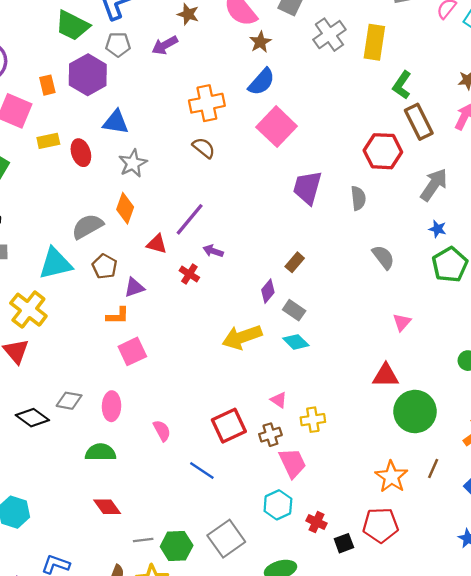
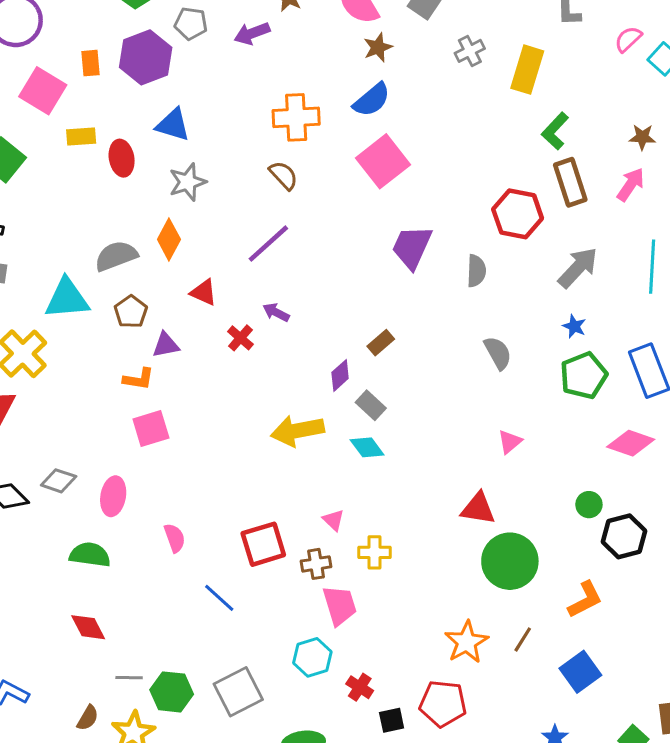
gray cross: (329, 35) -> (470, 51), size x0.7
purple line: (190, 219) -> (268, 244), moved

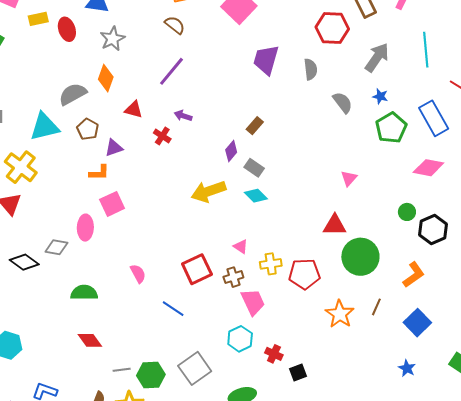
gray semicircle: (498, 353) -> (343, 103), moved
pink ellipse: (113, 496) -> (85, 228), moved
red pentagon: (443, 704) -> (304, 274), moved

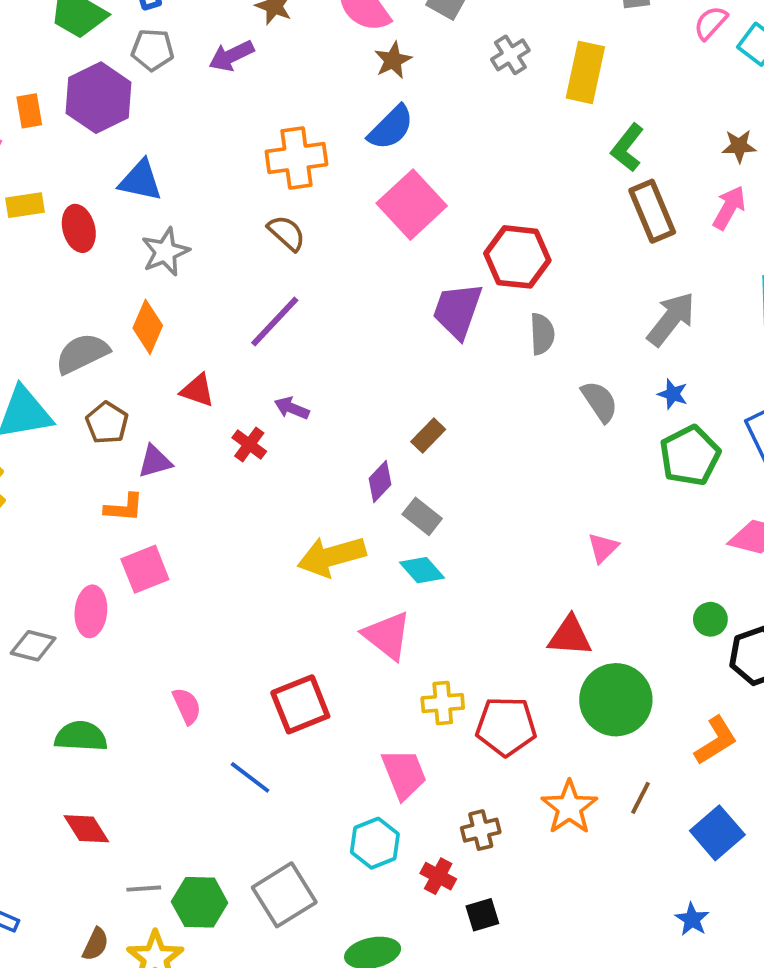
red hexagon: (332, 28) -> (517, 257), moved
pink triangle: (241, 247) -> (387, 635), moved, size x1.8
brown cross: (233, 277) -> (481, 830), moved

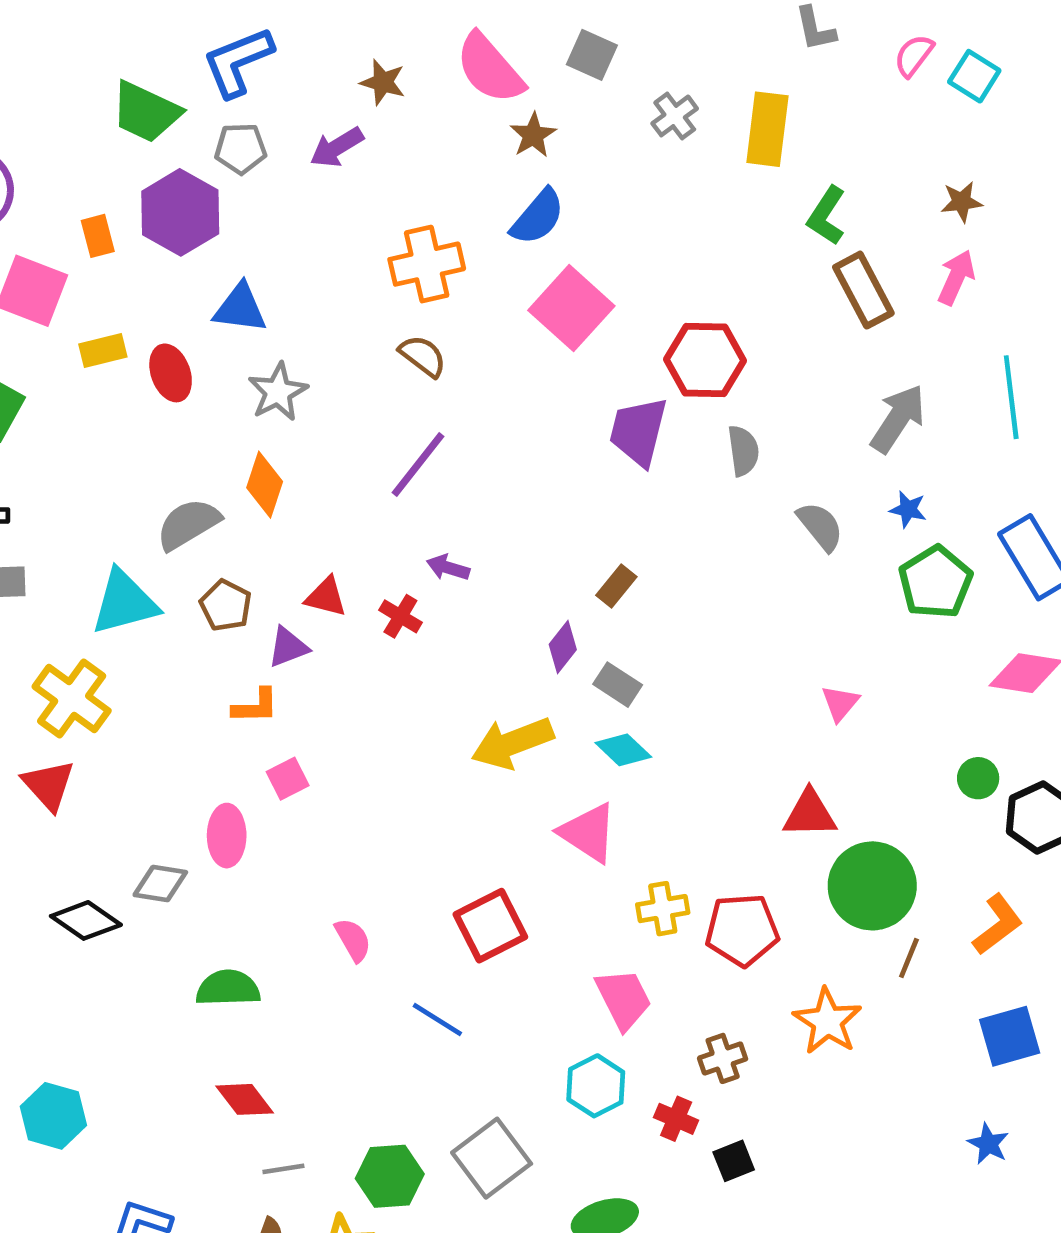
red triangle: (198, 390) -> (326, 597), moved
pink square: (145, 569) -> (288, 779), size x0.7
brown line: (641, 798) -> (909, 958), moved
blue square: (717, 833) -> (1010, 1036), turned 30
gray line: (144, 889) -> (283, 1169), moved

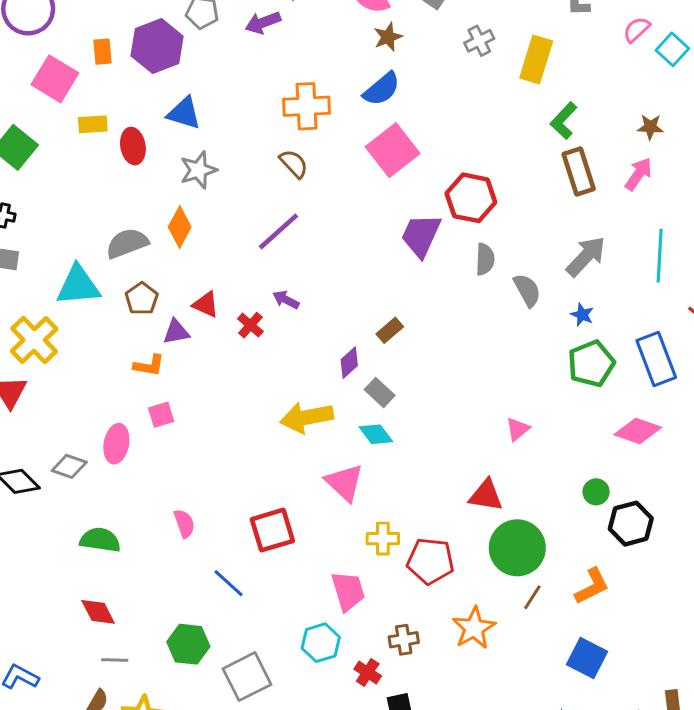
gray semicircle: (820, 526) -> (527, 290), moved
blue square: (1010, 1036) -> (587, 658), turned 33
green hexagon: (390, 1176) -> (188, 644), moved

